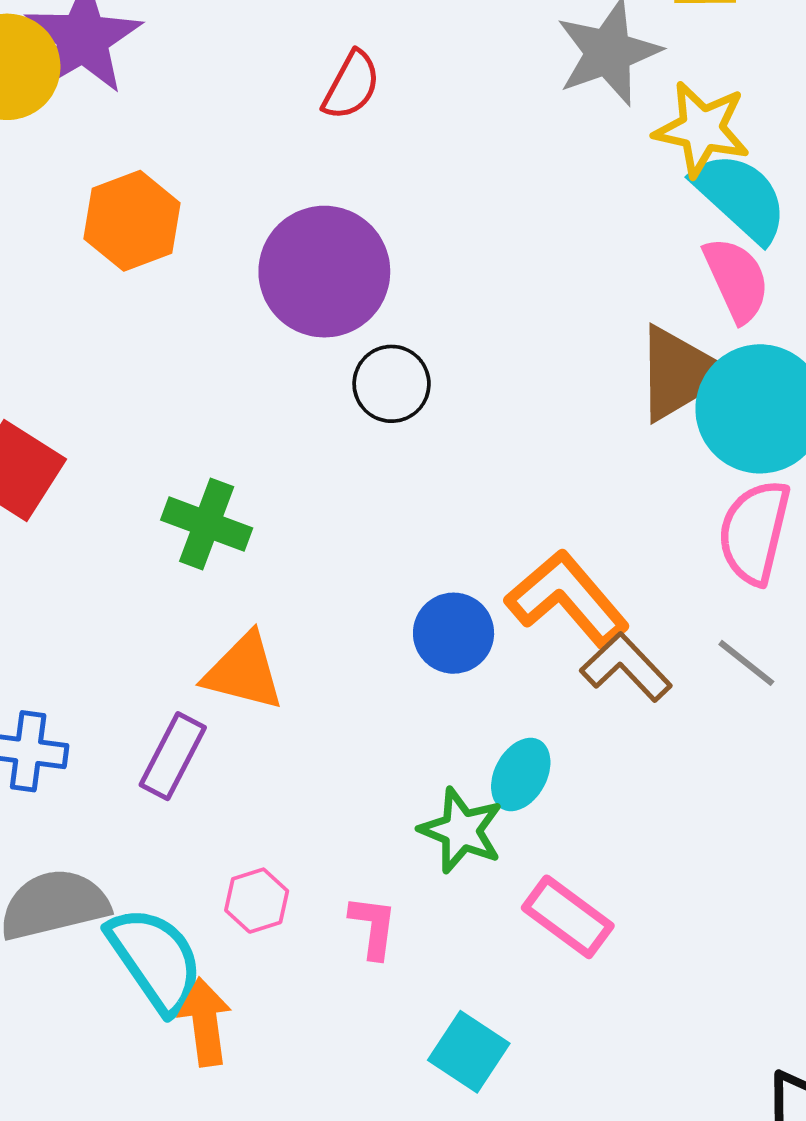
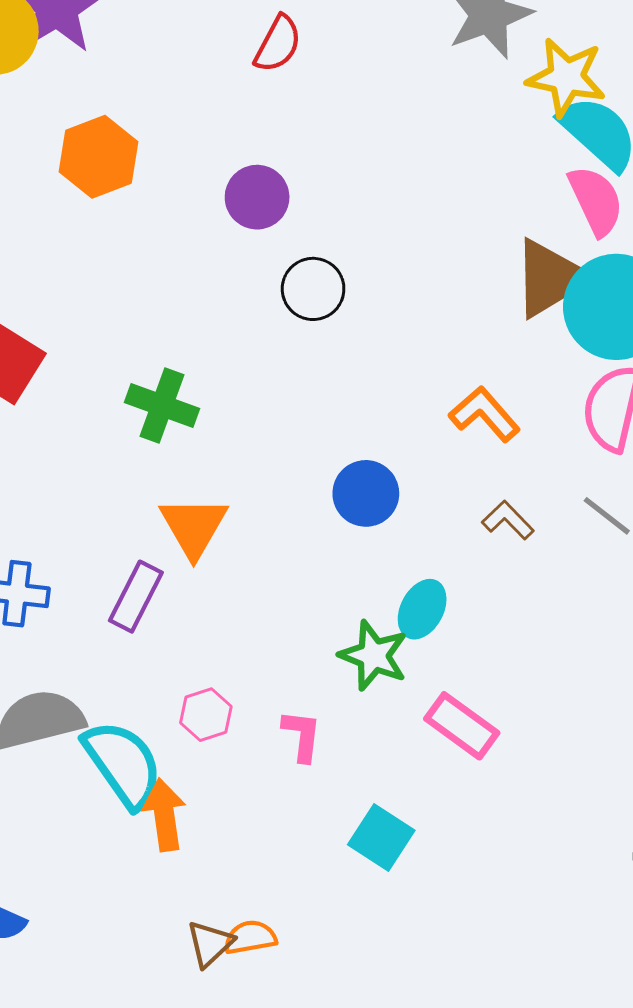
purple circle: (324, 272) -> (257, 197), size x0.6
orange L-shape: (567, 599) -> (484, 414), moved, size x0.7
brown L-shape: (626, 667) -> (508, 520), size x0.7
orange triangle: (244, 672) -> (194, 527), turned 46

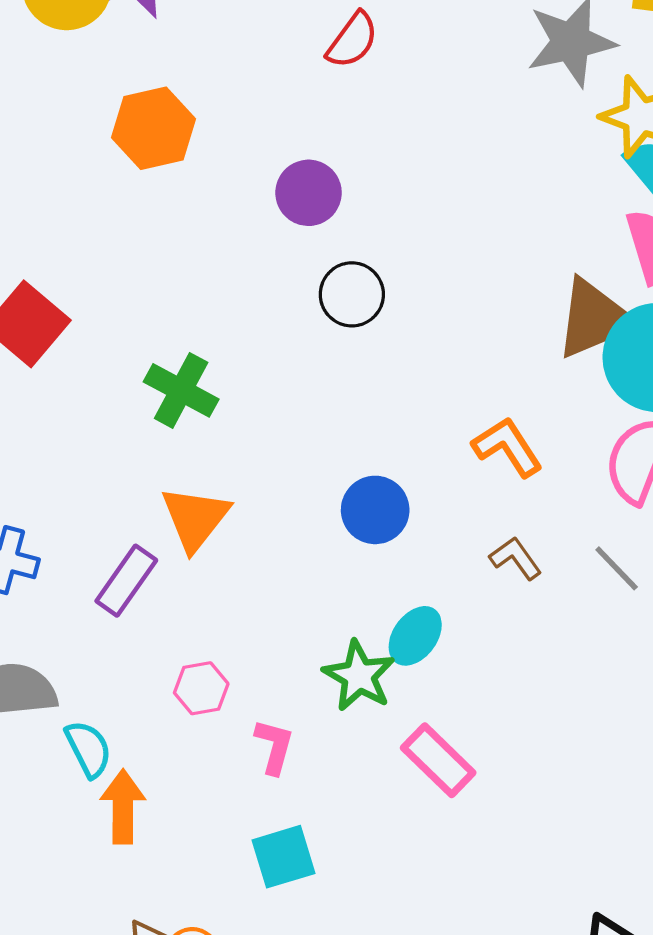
pink hexagon: (206, 715) -> (201, 688), moved
cyan semicircle: (123, 764) -> (88, 749), size x0.6
cyan square: (381, 838) -> (284, 857), moved, turned 32

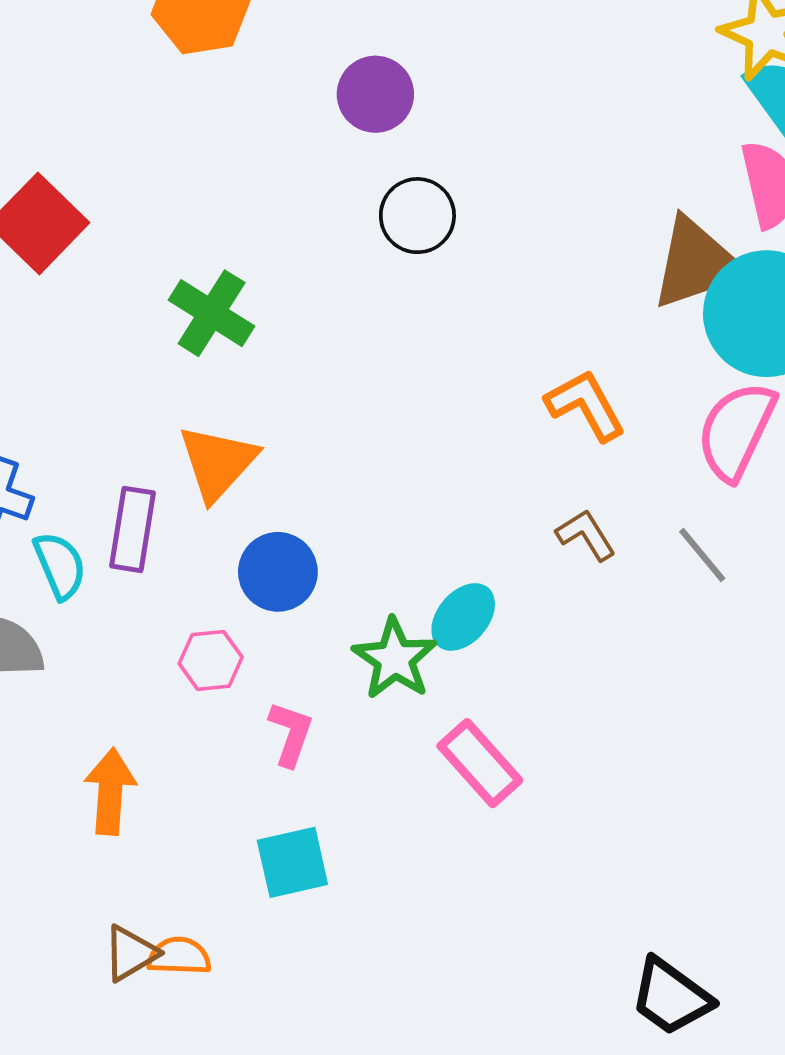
blue circle: (375, 510) -> (278, 572), moved
purple rectangle: (126, 581) -> (132, 529), turned -30
cyan semicircle: (88, 749) -> (60, 566), moved

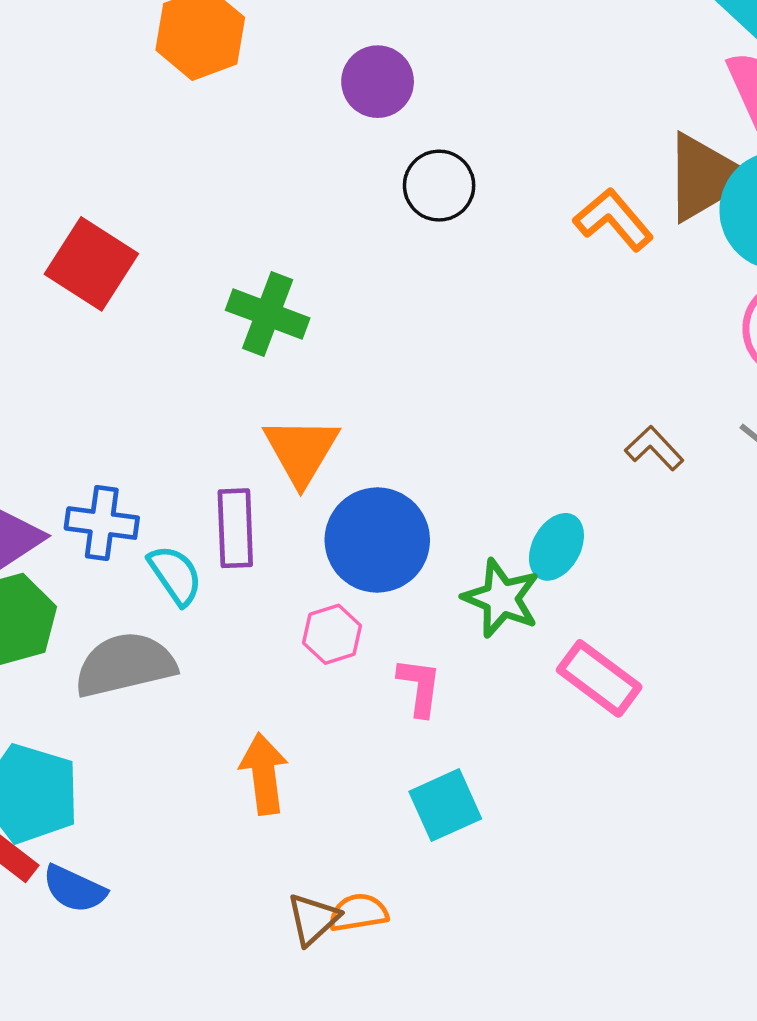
orange L-shape: (586, 405) -> (613, 219), moved
blue circle: (278, 572) -> (377, 540), size x1.4

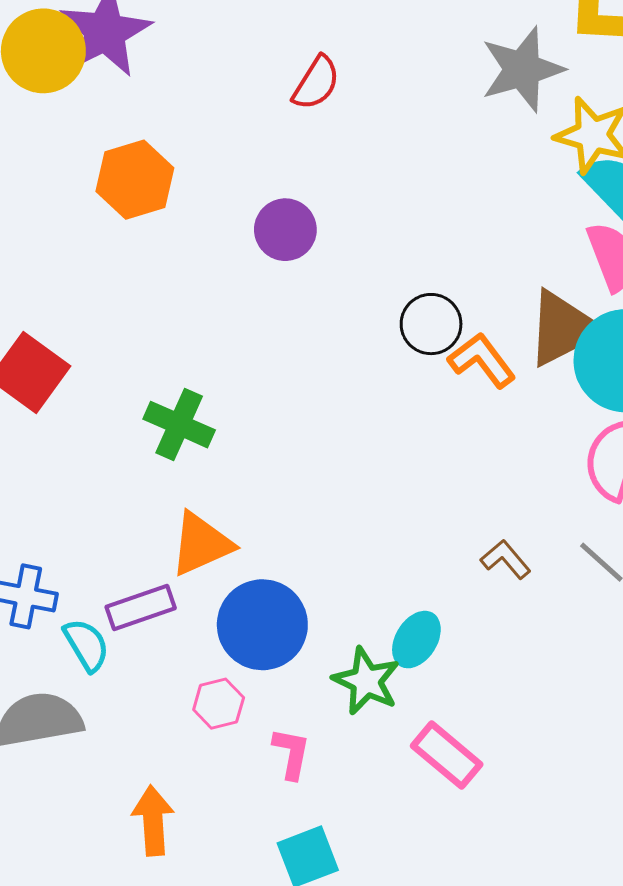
black circle: (439, 186) -> (431, 324), moved
orange triangle: (301, 451) -> (201, 544), turned 32
purple rectangle: (235, 528) -> (141, 607), turned 70

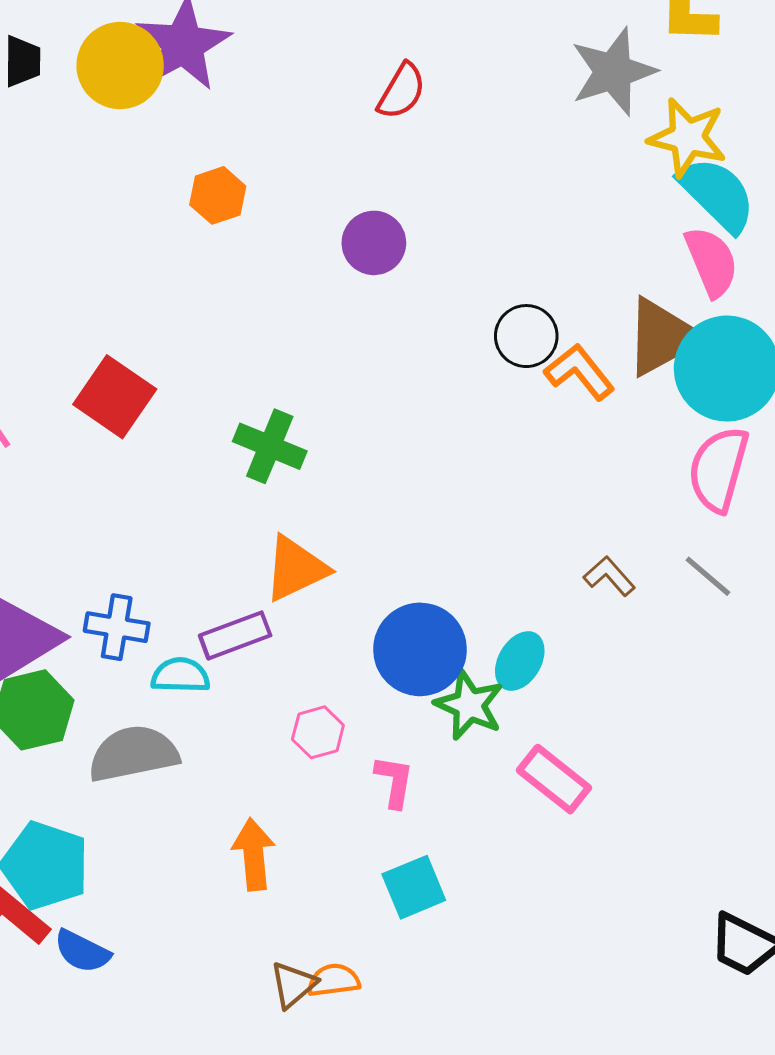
orange hexagon: (135, 180) -> (218, 195), size x0.7
blue circle: (262, 625) -> (420, 649), moved
cyan semicircle: (86, 645) -> (180, 675), turned -56

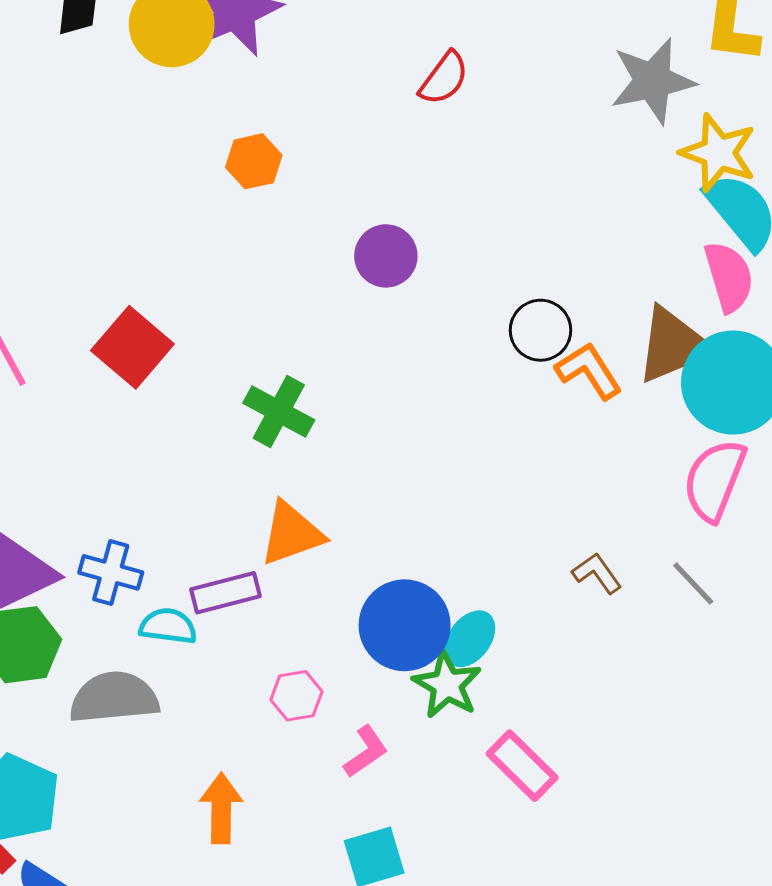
purple circle: (374, 243) -> (386, 256), moved
cyan ellipse: (520, 661) -> (470, 639), moved
pink L-shape: (394, 781) -> (366, 752), turned 40

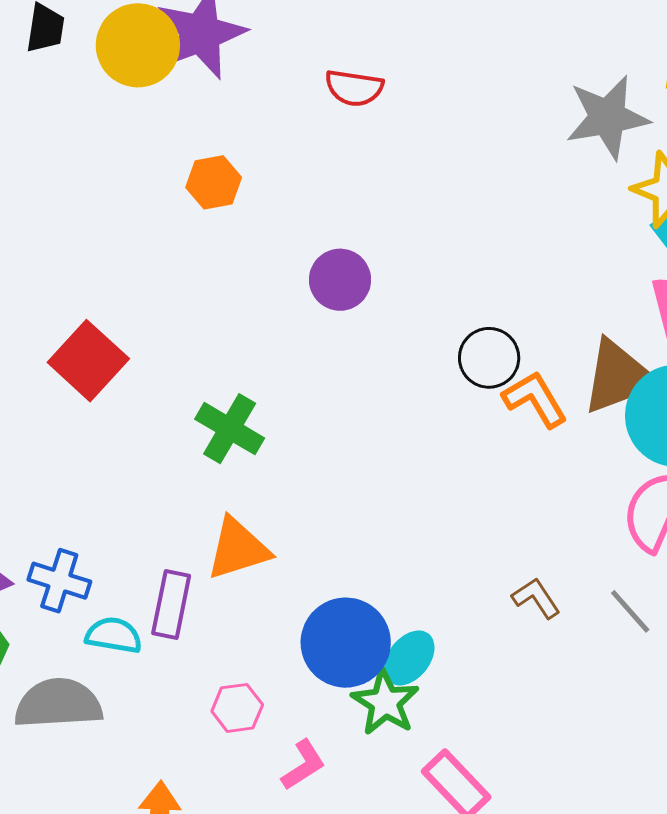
red semicircle: (444, 78) -> (354, 88), moved, turned 60
purple rectangle: (225, 593) -> (171, 604), turned -66

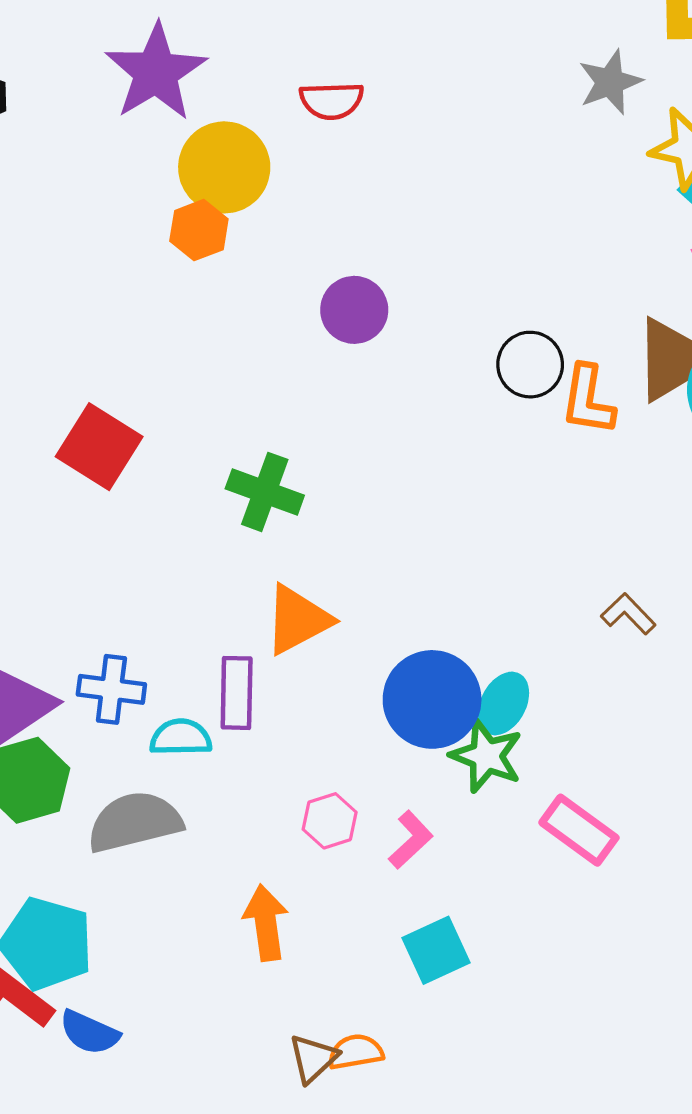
yellow circle: (138, 45) -> (224, 167), moved
gray star: (607, 117) -> (610, 82), size x0.7
orange L-shape: (535, 399) -> (588, 400), turned -130
pink hexagon: (237, 708) -> (330, 821), moved

